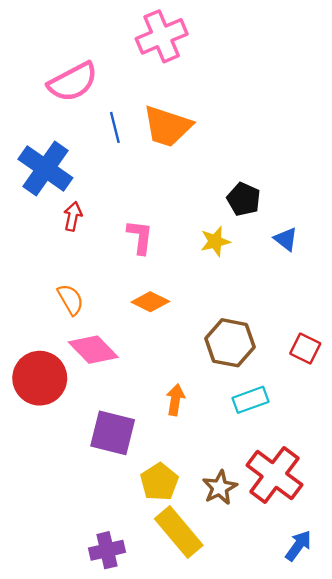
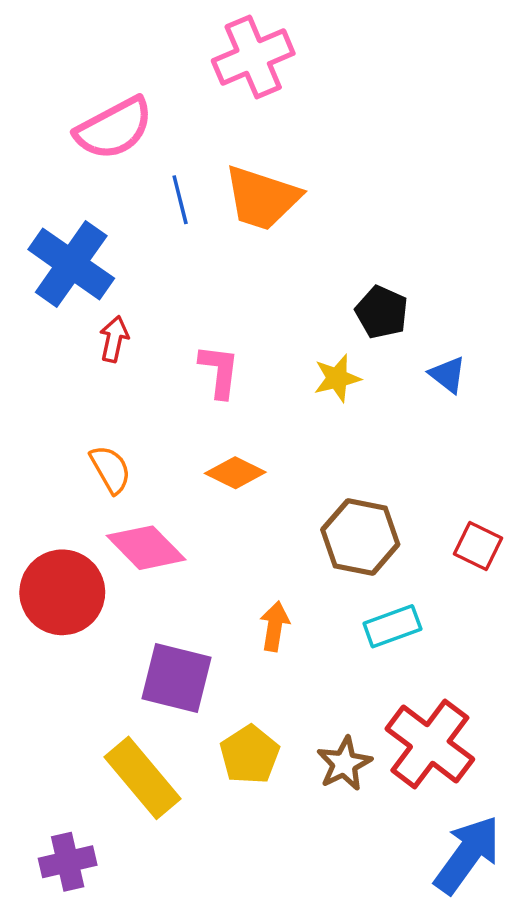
yellow rectangle: (179, 532) -> (143, 778), moved
blue arrow: (298, 546) -> (467, 855), size x1.6
purple cross: (107, 550) -> (68, 862), moved

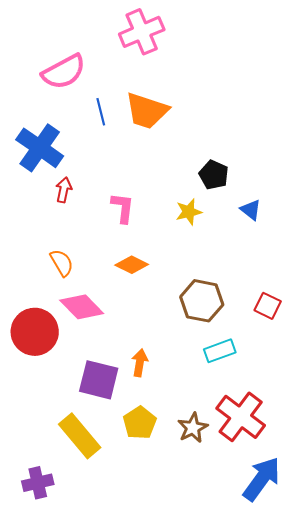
orange arrow: (275, 626) -> (140, 363), moved

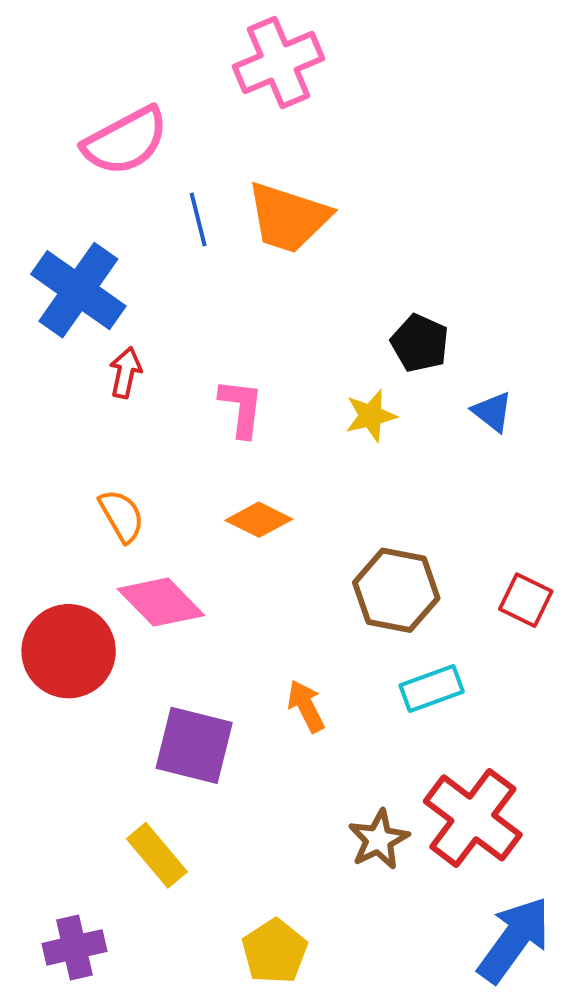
orange arrow: (140, 363) -> (306, 706), moved, turned -36
yellow pentagon: (140, 423) -> (275, 951), moved
yellow rectangle: (80, 436) -> (157, 855), size x0.7

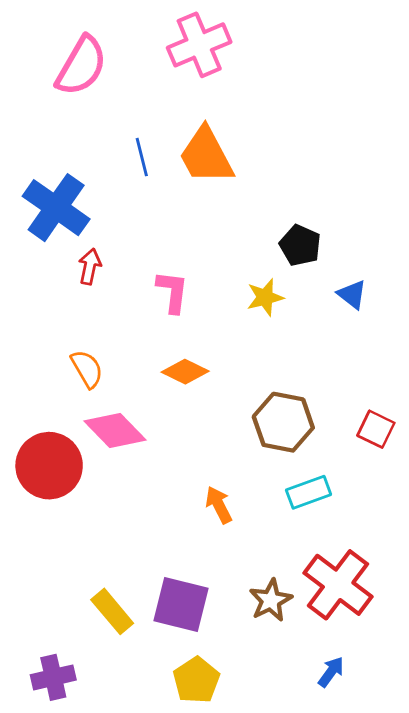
pink semicircle: (125, 141) -> (81, 66), moved, turned -32
orange trapezoid: (288, 218) -> (206, 156), turned 44
purple square: (194, 745) -> (181, 604), moved
blue arrow: (514, 940) -> (331, 672), moved, size x0.5

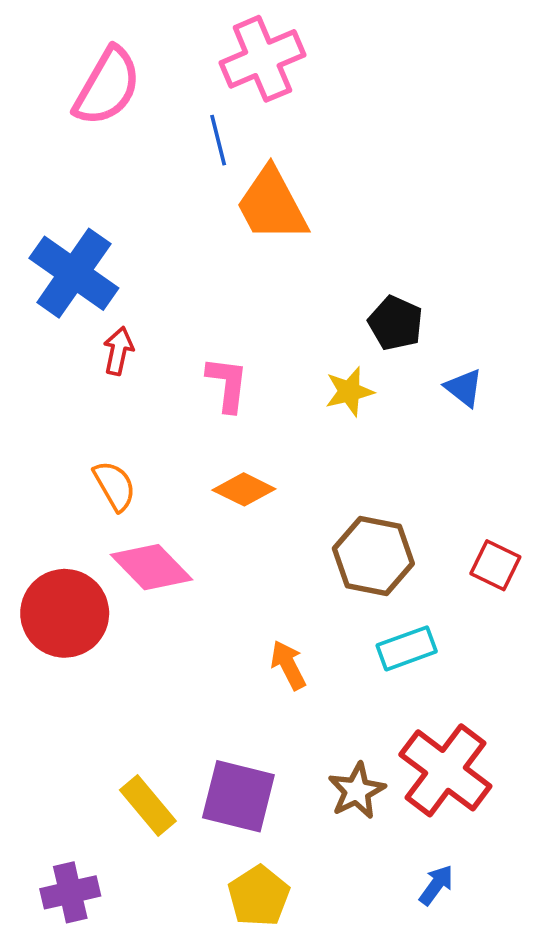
blue line: (142, 157) -> (218, 140), moved

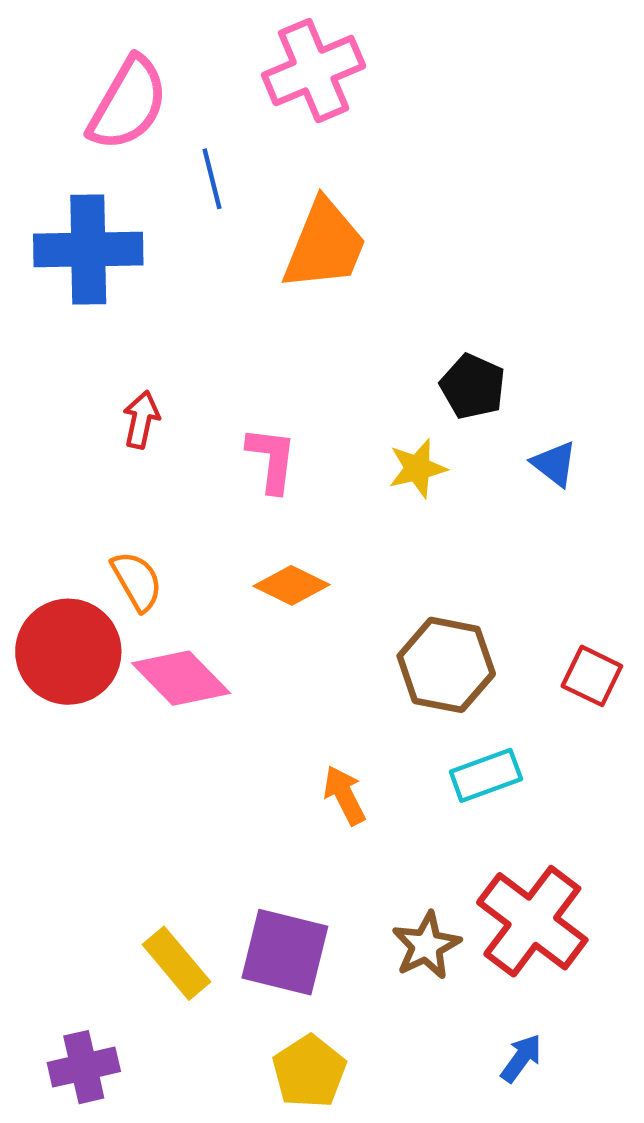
blue line: (218, 140) -> (212, 179), moved
orange trapezoid: (272, 205) -> (325, 245), turned -130
blue cross: (74, 273) -> (88, 250), moved, turned -36
red circle: (65, 613) -> (68, 652), moved

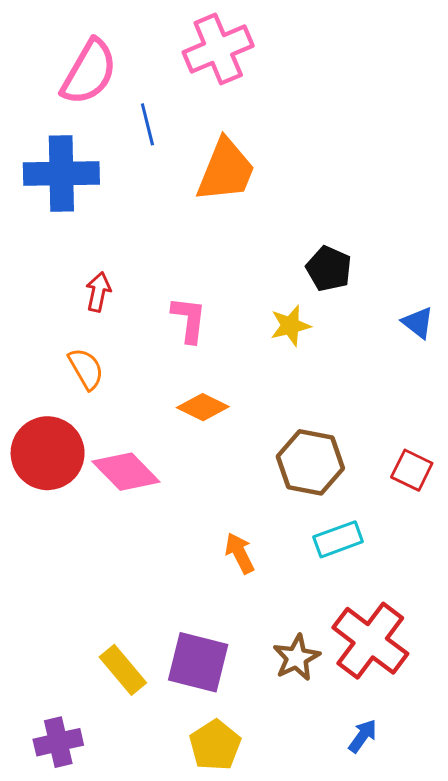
blue triangle: (554, 464) -> (418, 323), moved
orange semicircle: (137, 581) -> (86, 369), moved

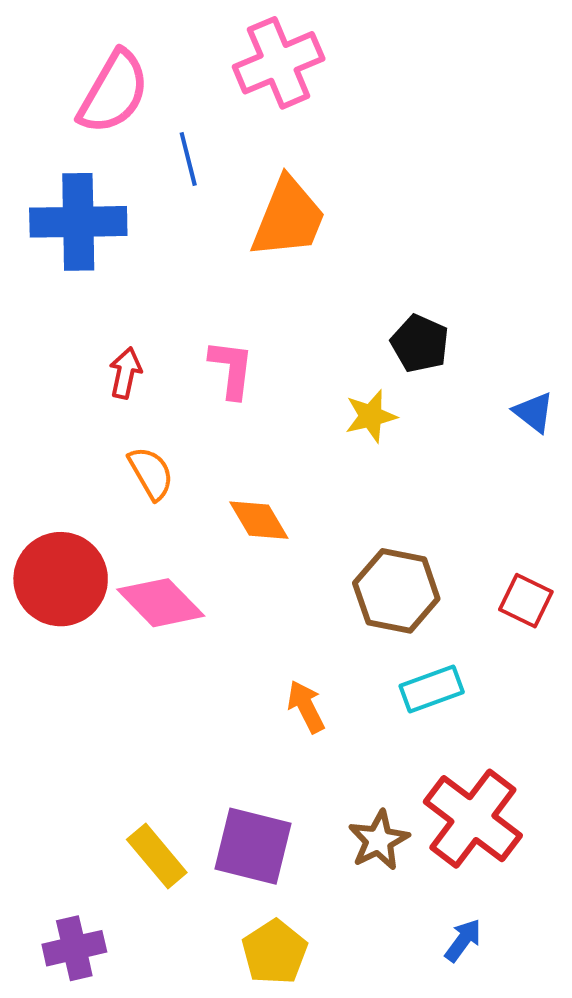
pink L-shape: (189, 319) -> (231, 369), moved
orange semicircle: (86, 369) -> (151, 473), moved
orange diamond: (203, 407) -> (259, 520), turned 33

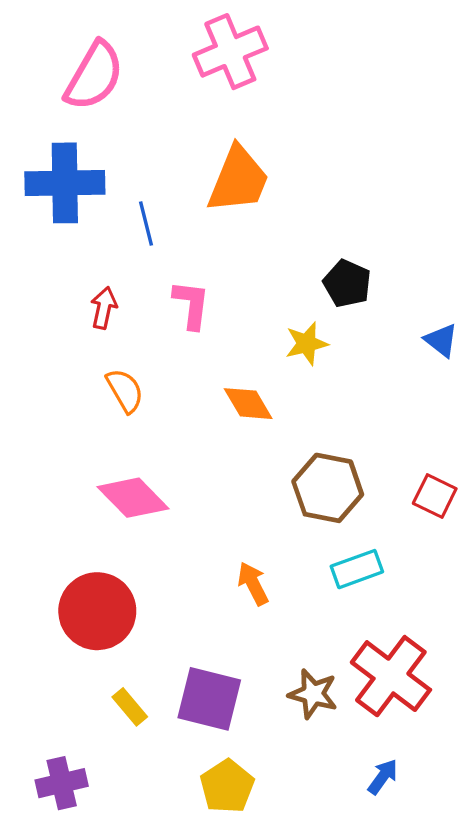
blue line: (188, 159) -> (146, 224), moved
orange diamond: (259, 520) -> (248, 404), moved
red circle: (61, 579) -> (97, 611), moved
brown star: (379, 840) -> (313, 694), turned -30
yellow rectangle: (157, 856) -> (130, 707), size x0.7

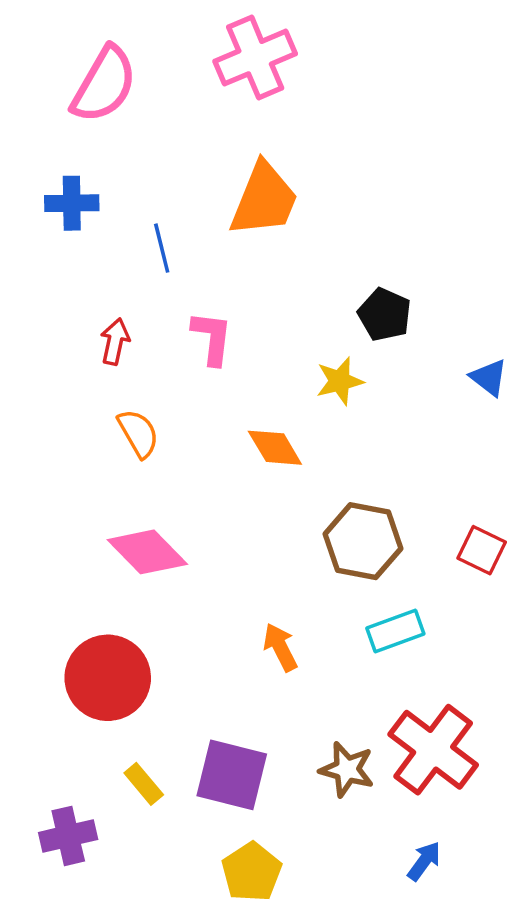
blue cross: (65, 183) -> (72, 203), size x0.6
purple cross: (62, 783) -> (68, 836), moved

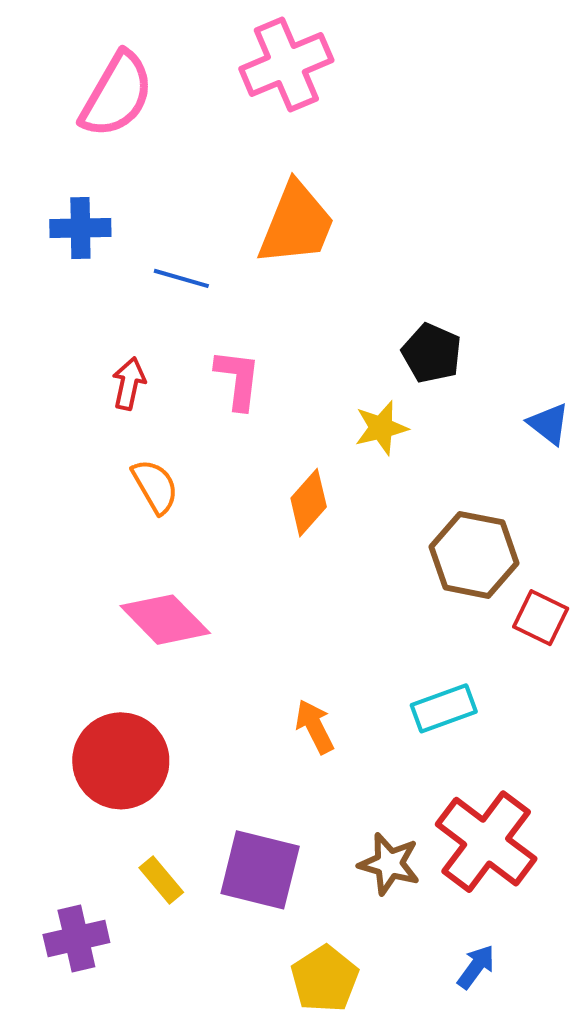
blue line: (162, 248) -> (181, 278), turned -60
orange diamond: (275, 448) -> (309, 503), turned 72
brown hexagon: (363, 541) -> (474, 555), moved
yellow pentagon: (252, 872) -> (325, 979), moved

